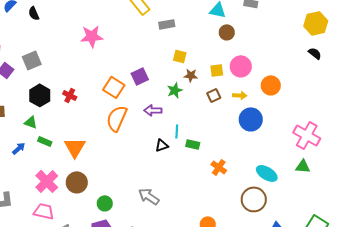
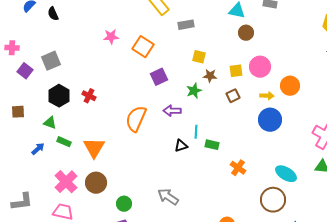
pink star: (92, 36) -> (111, 37), size x0.7
orange square: (114, 87) -> (143, 47), moved
yellow arrow: (240, 95) -> (267, 96), moved

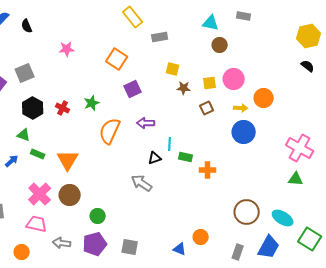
pink star: (111, 37) -> (67, 49), moved
green star: (194, 91) -> (92, 103), moved
orange cross: (238, 168) -> (208, 170), moved, turned -35
cyan ellipse: (286, 174) -> (283, 218), moved
gray arrow: (168, 197) -> (142, 183), moved

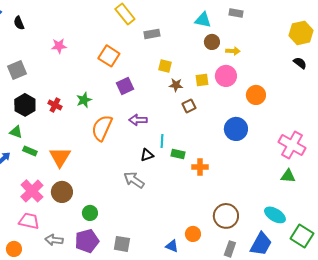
brown square: (207, 108) -> (189, 106), moved
yellow arrow: (241, 108) -> (233, 51), moved
brown circle: (247, 212) -> (226, 216), moved

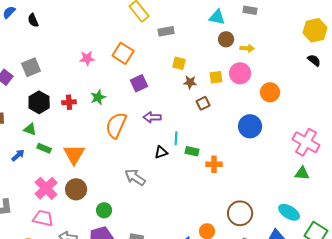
pink star: (59, 46) -> (87, 58), moved
red cross: (55, 105) -> (69, 102), turned -32
gray arrow: (134, 180) -> (135, 177), moved

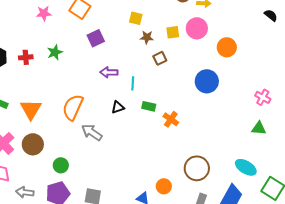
orange semicircle: (116, 125) -> (73, 107), moved
cyan line: (176, 138) -> (133, 83), moved
pink cross: (306, 142) -> (263, 97), size x0.6
orange cross: (214, 164) -> (171, 119), turned 35

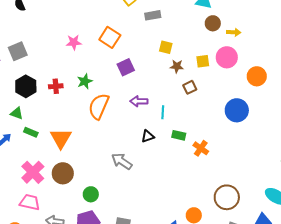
orange semicircle: (73, 107) -> (99, 106), moved

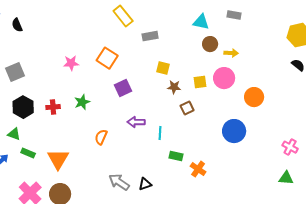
orange semicircle: (99, 106) -> (101, 137), moved, size x0.6
black triangle: (148, 136) -> (145, 184), moved

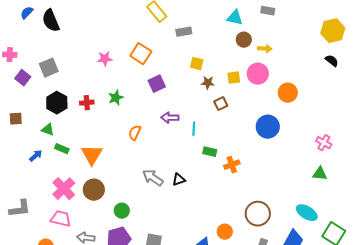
black semicircle: (17, 25) -> (51, 21), size x1.6
orange cross: (198, 169) -> (232, 165), turned 35

